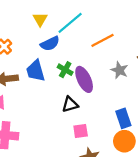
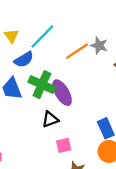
green cross: (65, 70) -> (42, 85), size x1.6
gray star: (119, 70) -> (99, 45), moved

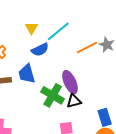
green cross: (42, 85) -> (53, 95), moved
black triangle: (50, 119) -> (74, 101), moved

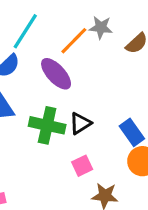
purple ellipse: (70, 82) -> (56, 74), moved

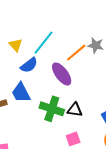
black triangle: (80, 123) -> (75, 110), turned 35

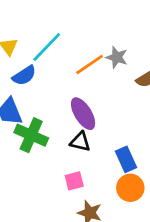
purple ellipse: (62, 74) -> (83, 114), moved
green cross: (52, 109) -> (31, 135), moved

